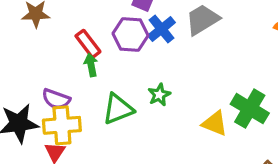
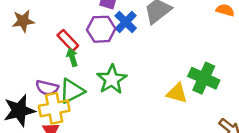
green star: (159, 95) -> (112, 79), moved, size x1.6
green triangle: (118, 109) -> (72, 91), moved

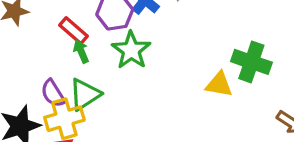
green star: (112, 79) -> (131, 50), moved
purple semicircle: (47, 88) -> (53, 93), turned 50

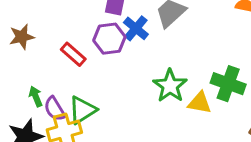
green star: (131, 50) -> (170, 86), moved
green arrow: (81, 51) -> (36, 96), moved

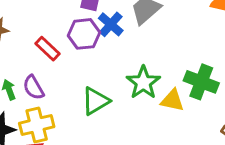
purple semicircle: (55, 109) -> (33, 88), moved
green triangle: (82, 110) -> (96, 101), moved

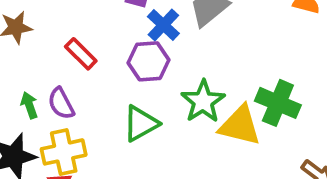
purple hexagon: (84, 34) -> (149, 61), moved
yellow triangle: (172, 100) -> (240, 126), size x1.4

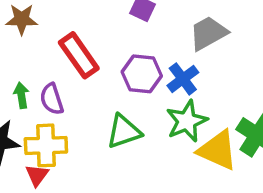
blue cross: (163, 25) -> (183, 79), moved
red rectangle: (81, 54) -> (79, 55), size x1.4

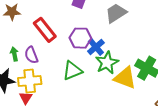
blue cross: (183, 79) -> (96, 47), moved

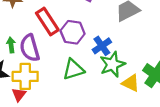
purple hexagon: (80, 38) -> (73, 32), moved
purple semicircle: (31, 55) -> (30, 48), size x1.4
yellow triangle: (125, 78) -> (131, 83), size x0.7

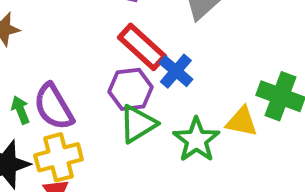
red rectangle: (47, 22) -> (142, 47), moved
purple hexagon: (73, 32) -> (130, 89), moved
green star: (112, 64) -> (196, 140), moved

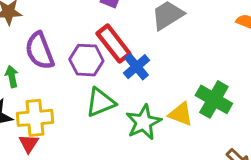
purple hexagon: (130, 89) -> (86, 60), moved
purple semicircle: (54, 107) -> (40, 51), moved

